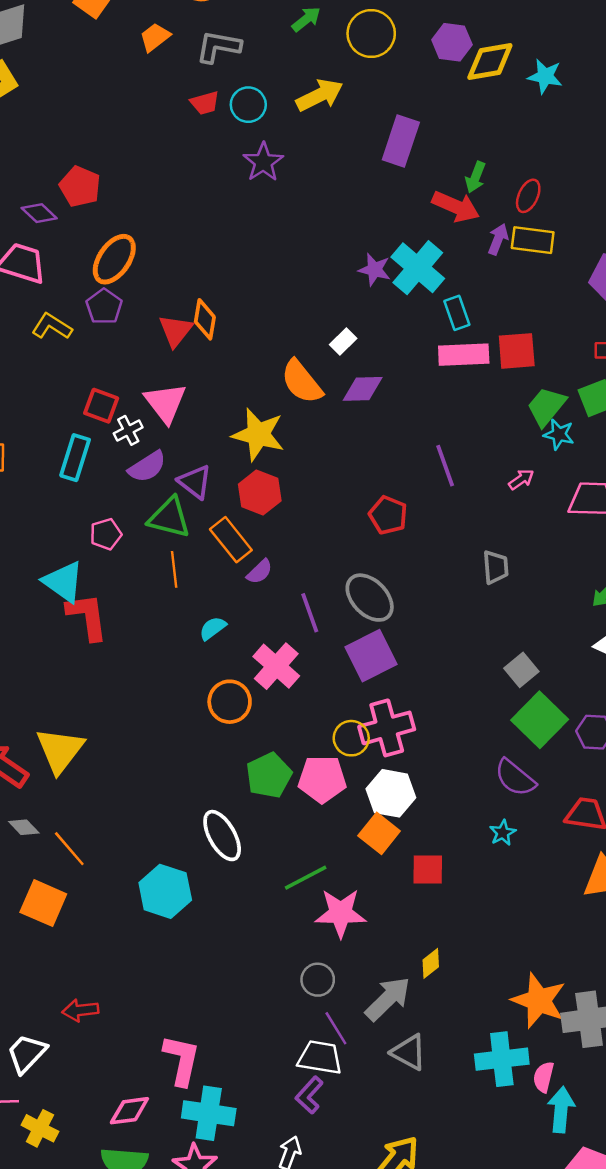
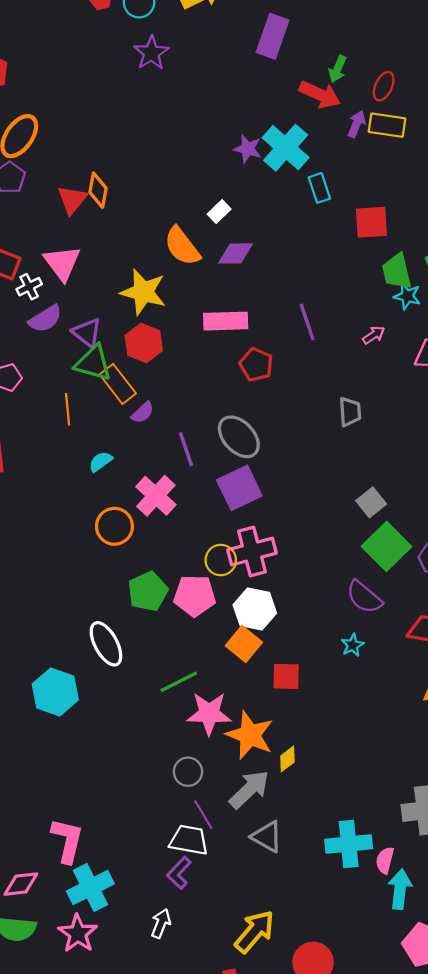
pink rectangle: (464, 355) -> (226, 321), moved
green trapezoid: (546, 407) -> (397, 271), turned -54
green triangle: (169, 518) -> (93, 363), moved
orange star: (539, 1001) -> (250, 735), moved
cyan cross: (209, 1113) -> (90, 887), turned -36

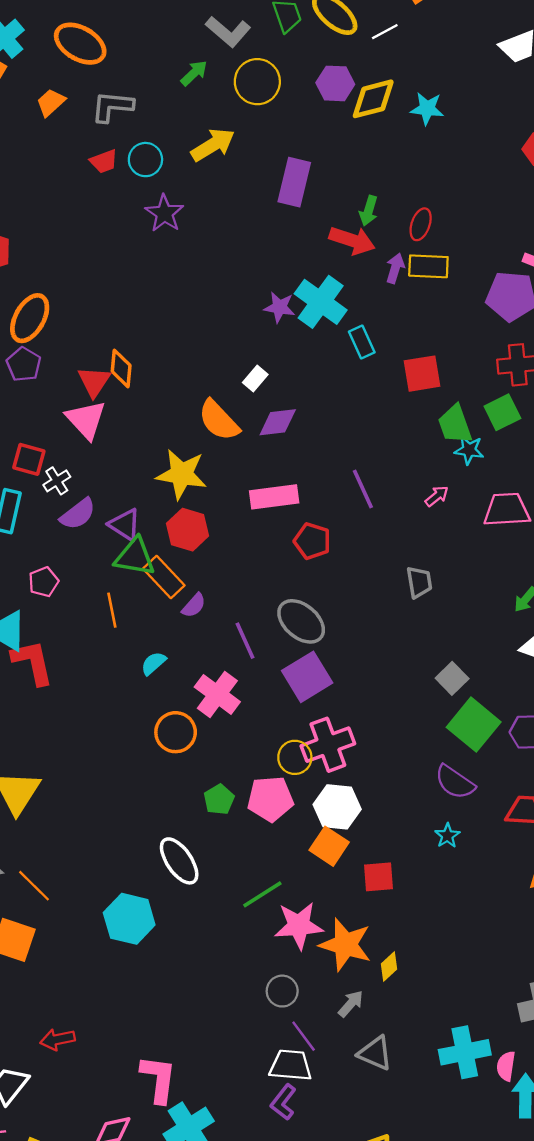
pink triangle: (62, 263) -> (86, 420), moved
green pentagon: (148, 592) -> (219, 800), size x0.7
gray arrow: (249, 789) -> (351, 1004), size x0.6

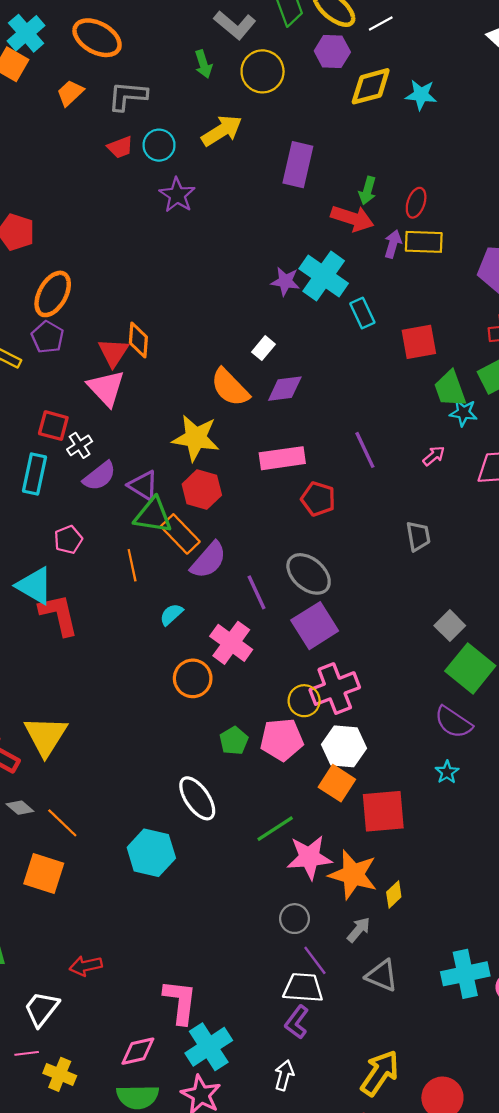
green arrow: (194, 73) -> (203, 64), turned 116
purple hexagon: (335, 83) -> (332, 52), moved
purple semicircle: (194, 605) -> (208, 560), size x1.6
red square: (379, 877) -> (383, 811), size x1.5

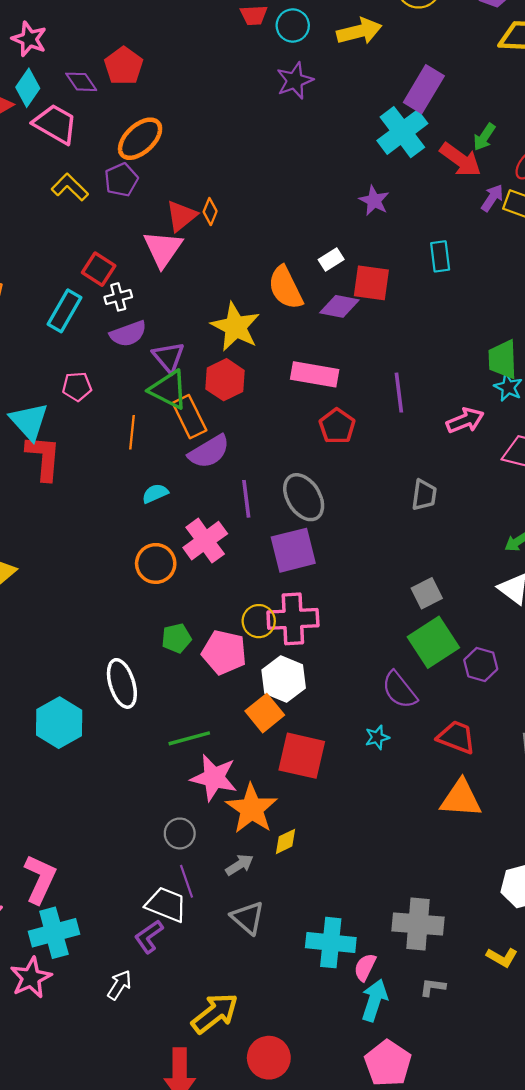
cyan cross: (324, 276) -> (402, 132), moved
orange diamond: (138, 340) -> (210, 212), size x0.7
red square: (419, 342) -> (371, 283), moved
pink arrow: (434, 456) -> (465, 420), size x1.5

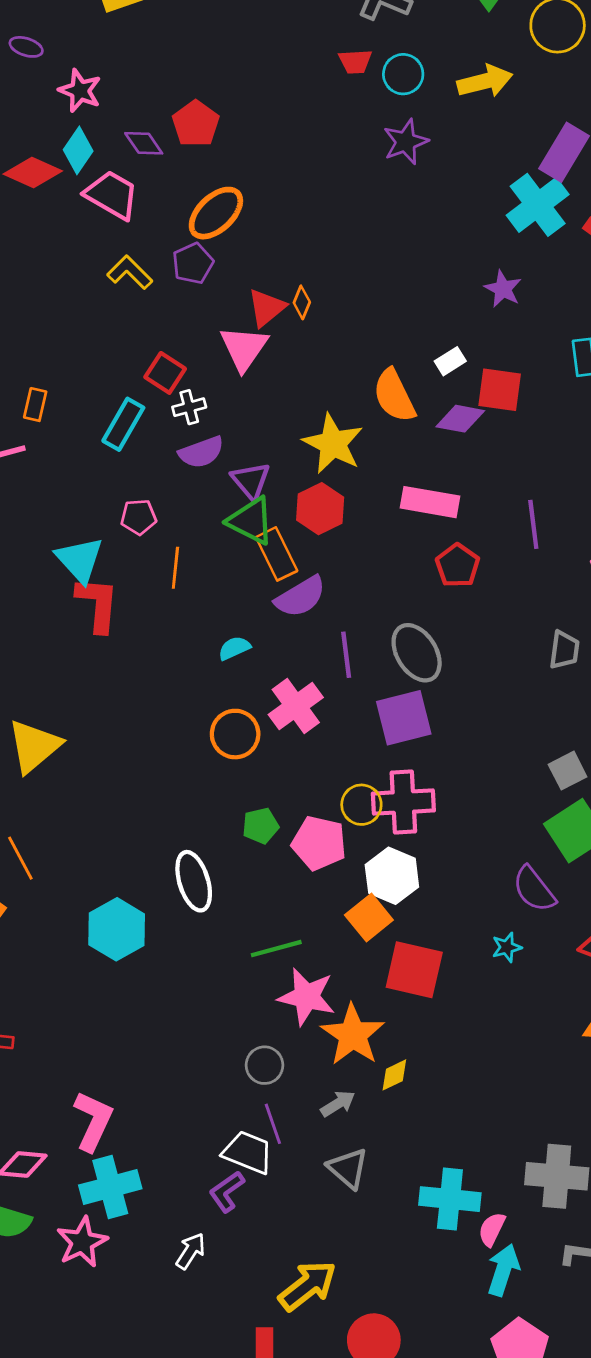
orange line: (132, 432) -> (175, 568), moved

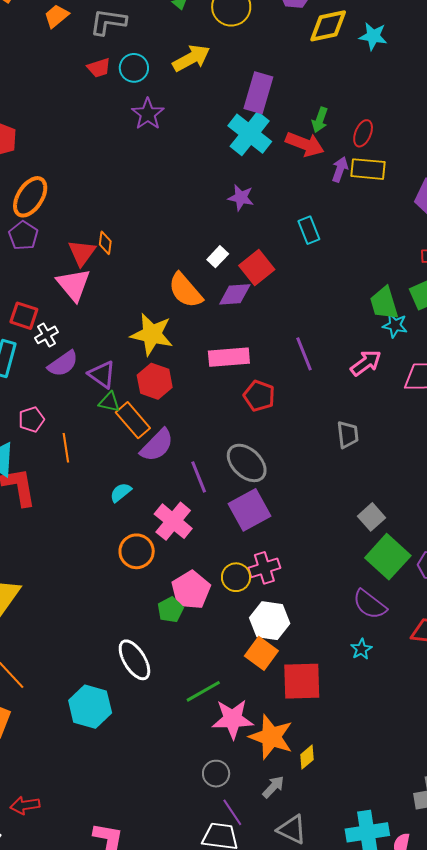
red square: (500, 390) -> (257, 267), turned -32
green triangle: (251, 521) -> (109, 402), size x0.6
pink cross: (403, 802) -> (264, 568), size x0.7
pink pentagon: (319, 843) -> (191, 590), moved, turned -30

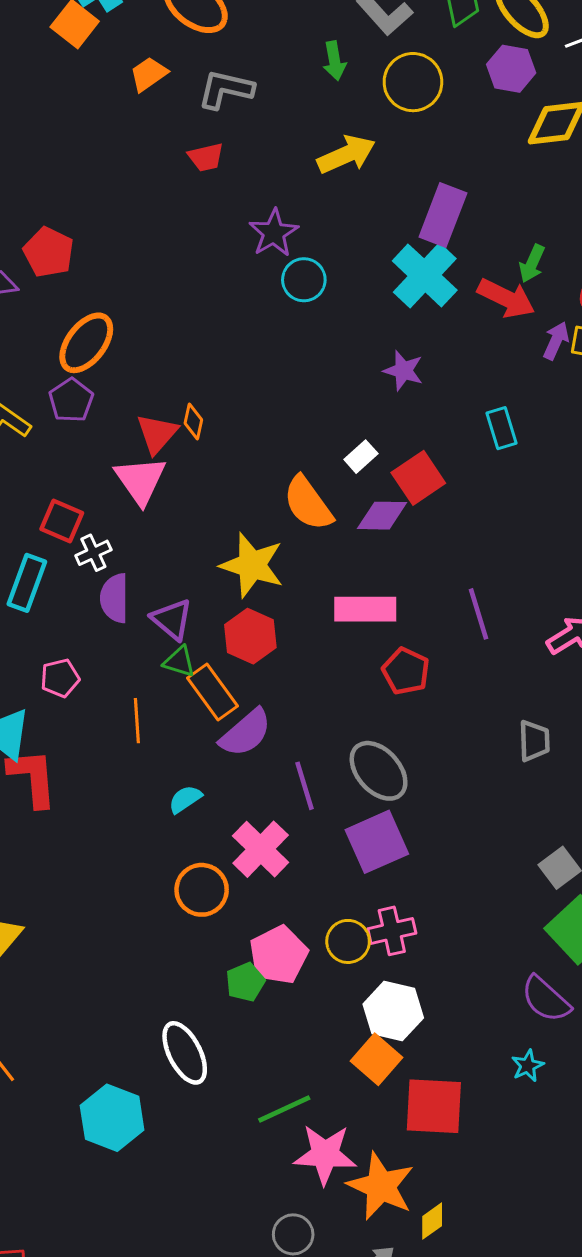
cyan circle: (134, 68) -> (304, 280), moved
purple semicircle: (63, 364) -> (114, 598), turned 120
orange line: (66, 448) -> (137, 721), moved

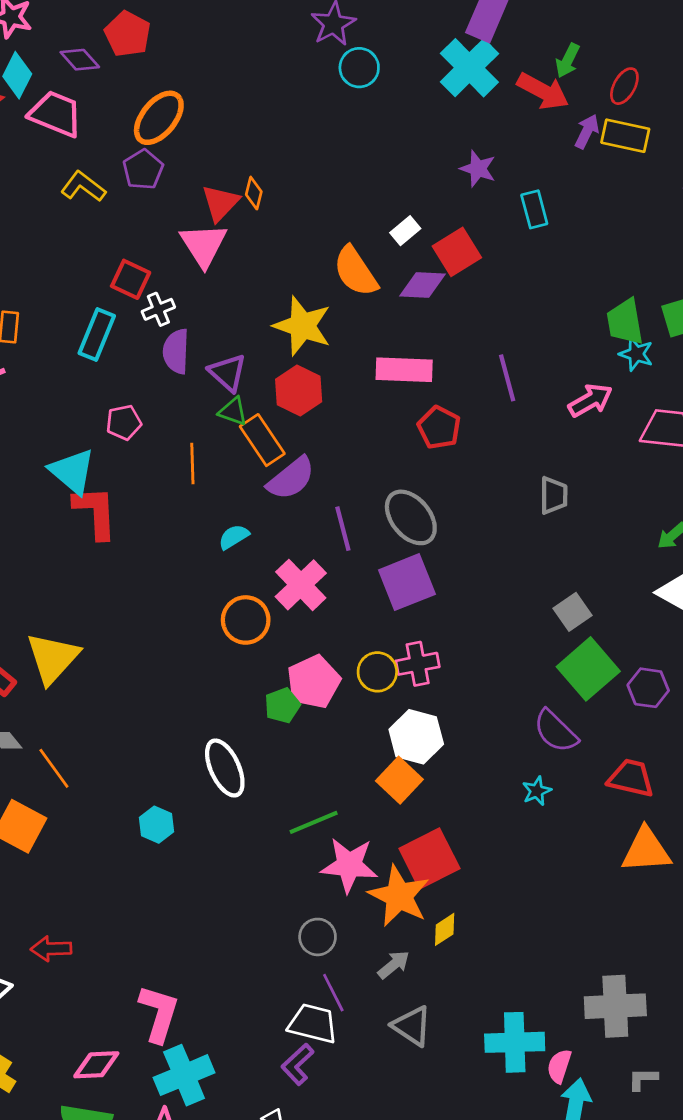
purple star: (403, 371) -> (478, 169), moved
red square: (434, 1106) -> (429, 859), moved, turned -32
cyan hexagon: (112, 1118) -> (156, 825), size x0.6

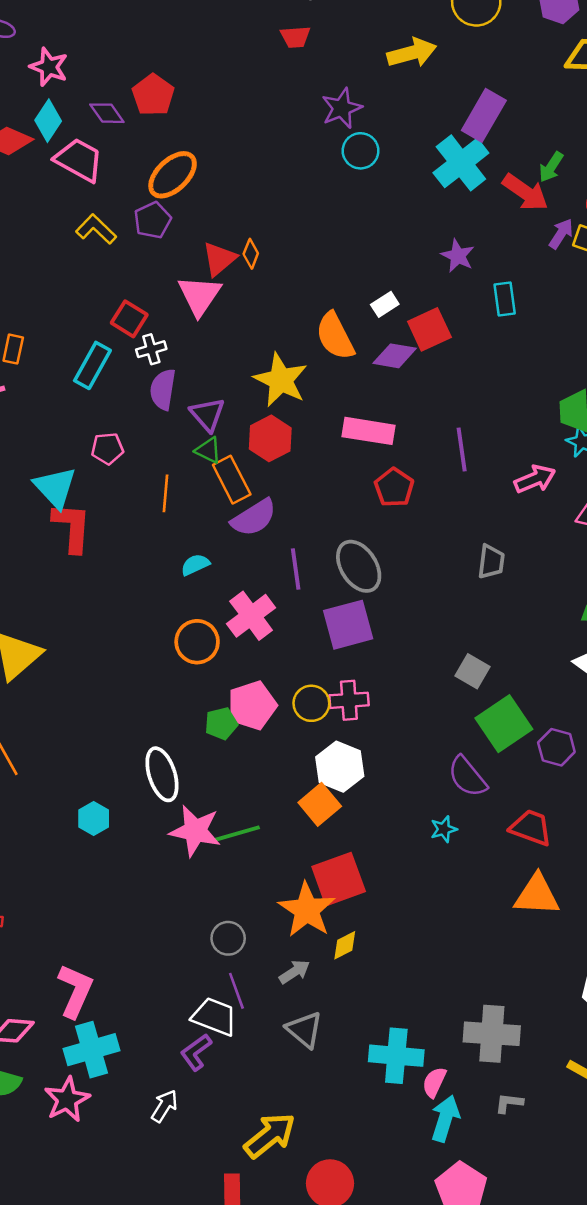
gray square: (573, 612) -> (473, 671), moved, turned -32
pink star: (349, 865) -> (195, 831), moved

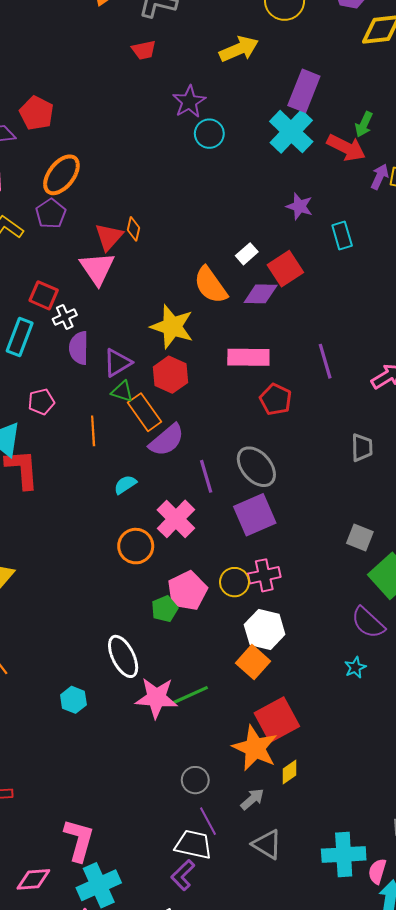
purple triangle: (207, 414) -> (117, 363), turned 48

